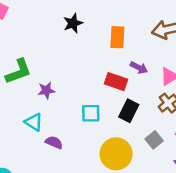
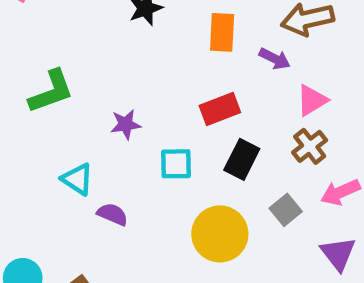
purple arrow: (139, 68) -> (275, 59), moved
red rectangle: (116, 82) -> (220, 109), turned -40
purple star: (46, 90) -> (126, 124), moved

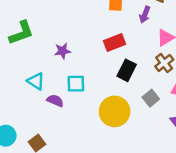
purple arrow: (275, 59) -> (145, 15), turned 84
cyan square: (176, 164) -> (76, 84), moved

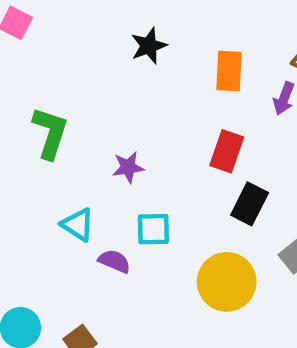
green L-shape: (21, 33) -> (50, 133), turned -52
red rectangle: (115, 42) -> (227, 151), turned -50

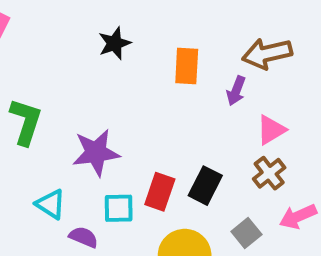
red rectangle: (227, 151) -> (160, 192), moved
purple star: (128, 167) -> (96, 153), size x1.6

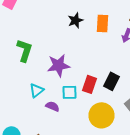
black star: (115, 43) -> (76, 20), moved
cyan triangle: (51, 204) -> (36, 90), turned 49

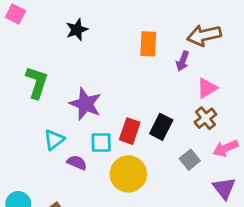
black star: (76, 20) -> (77, 30), moved
purple star: (58, 65) -> (85, 104), turned 30
yellow circle: (102, 115) -> (128, 174), moved

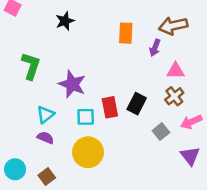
pink triangle: (207, 88) -> (176, 71), turned 30
red rectangle: (130, 131) -> (110, 107), turned -30
purple semicircle: (77, 163) -> (45, 138), moved
yellow circle: (128, 174) -> (88, 152), moved

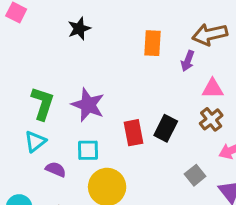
green L-shape: (31, 66) -> (43, 103), moved
cyan triangle: (45, 115) -> (35, 141), moved
cyan square: (86, 117) -> (88, 150), moved
gray square: (161, 132) -> (195, 175), moved

